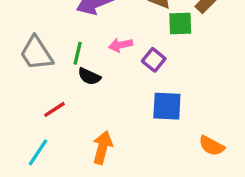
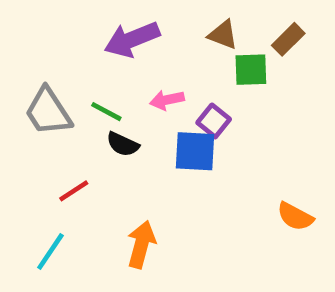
green line: (78, 53) -> (106, 112), turned -75
blue square: (167, 106) -> (195, 151), moved
orange semicircle: (212, 146) -> (295, 216), moved

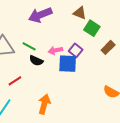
brown rectangle: (288, 39) -> (108, 47), moved
green square: (251, 70) -> (92, 28), turned 35
pink arrow: (167, 100) -> (55, 50), moved

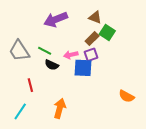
brown rectangle: (108, 47) -> (92, 39), moved
purple square: (76, 50) -> (91, 55), turned 32
red line: (15, 81) -> (30, 85), turned -72

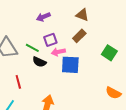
purple arrow: (56, 19) -> (43, 17), size x0.6
green square: (107, 33) -> (109, 53), moved
purple square: (91, 55) -> (50, 40), moved

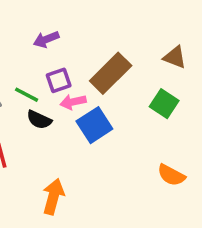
brown triangle: (82, 15) -> (175, 57), moved
brown rectangle: (79, 36) -> (111, 73), size x1.6
blue square: (70, 65) -> (94, 125), turned -36

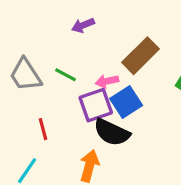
purple square: (59, 80) -> (96, 105), moved, size x1.5
black semicircle: (39, 120) -> (112, 132), moved, size x1.6

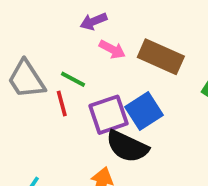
brown rectangle: (140, 56) -> (161, 57), turned 69
pink arrow: (107, 81) -> (112, 49), moved, turned -140
red line: (43, 129) -> (62, 104), moved

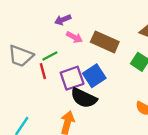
gray trapezoid: (26, 79) -> (21, 56), turned -36
green line: (73, 79) -> (50, 56), turned -56

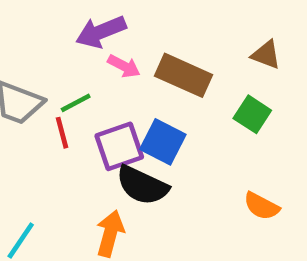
purple arrow: (63, 20) -> (101, 32), size x1.5
blue square: (94, 76) -> (163, 142), turned -30

